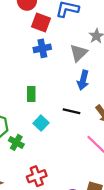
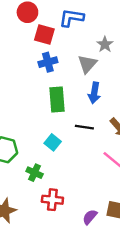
green rectangle: (31, 94) -> (57, 100), moved, size x1.5
green cross: (16, 142) -> (35, 173), moved
red cross: (37, 176) -> (52, 200), turned 30

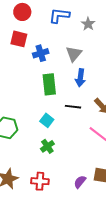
red square: (44, 35) -> (19, 39), moved
gray star: (105, 44) -> (88, 24), moved
green cross: (35, 173) -> (47, 146), moved, turned 32
red cross: (52, 200) -> (40, 181), moved

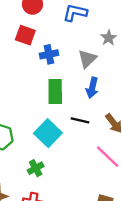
gray star: (88, 24) -> (109, 38), moved
cyan square: (47, 120) -> (48, 133), size x1.6
green cross: (47, 146) -> (36, 168), moved

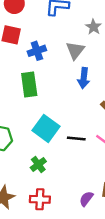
green rectangle: (55, 92) -> (29, 85), moved
black line: (80, 120) -> (76, 138), moved

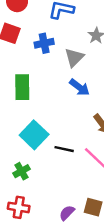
blue cross: (37, 51) -> (44, 43), moved
blue arrow: (84, 78) -> (79, 87), turned -66

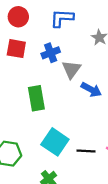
gray triangle: (74, 58) -> (71, 69), moved

